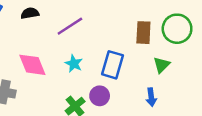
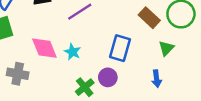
brown rectangle: (143, 33) -> (149, 18), turned -50
cyan star: (74, 64) -> (72, 52), moved

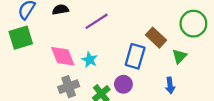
brown rectangle: (149, 18) -> (156, 38), moved
gray cross: (18, 74) -> (69, 87), moved, turned -30

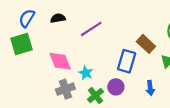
cyan star: (90, 60) -> (86, 73), moved
blue arrow: (170, 85) -> (150, 88), moved

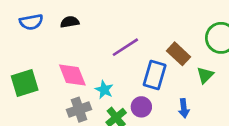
blue semicircle: (27, 18) -> (31, 22), turned -132
purple line: (91, 29) -> (125, 47), moved
green square: (21, 44) -> (25, 83), moved

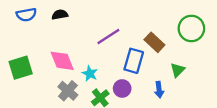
green triangle: (205, 75) -> (178, 70), moved
gray cross: (79, 110) -> (68, 91), turned -30

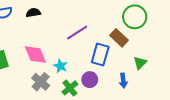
green circle: (191, 28) -> (135, 17), moved

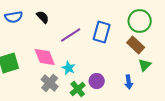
black semicircle: (33, 13) -> (43, 17), turned 56
purple line: (77, 33) -> (71, 35), moved
brown rectangle: (119, 38) -> (136, 45), moved
blue rectangle: (100, 55) -> (102, 32), moved

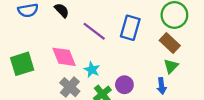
purple line: (71, 35) -> (94, 31), turned 70
green triangle: (145, 65) -> (171, 66), moved

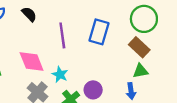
purple line: (94, 31) -> (62, 35), turned 45
green triangle: (171, 66) -> (140, 71), turned 35

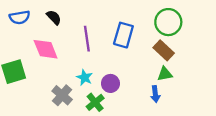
pink diamond: (32, 61) -> (46, 49), moved
purple circle: (93, 90) -> (110, 83), moved

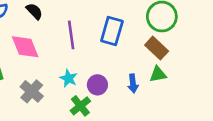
blue arrow: (155, 94) -> (133, 84), moved
gray cross: (62, 95) -> (32, 91), moved

